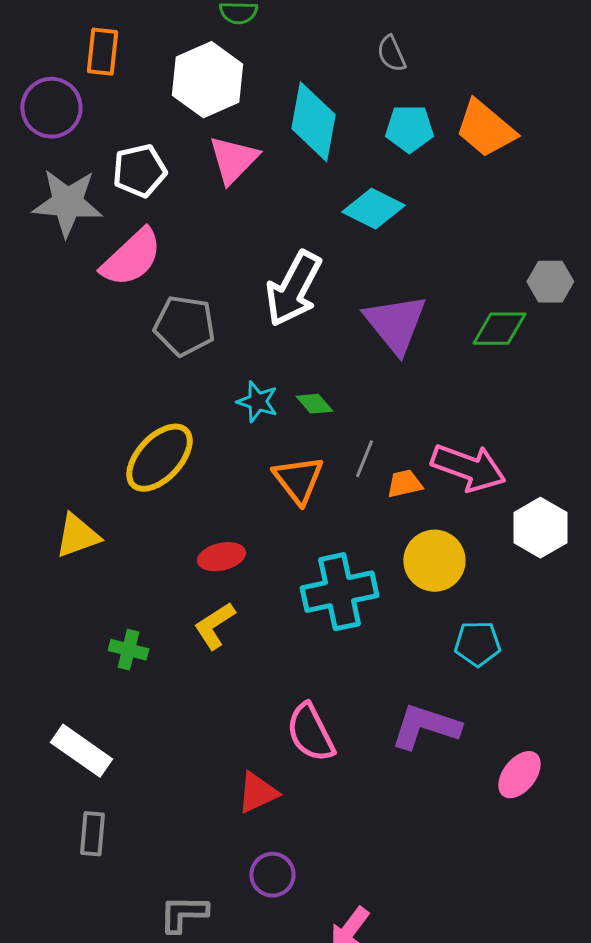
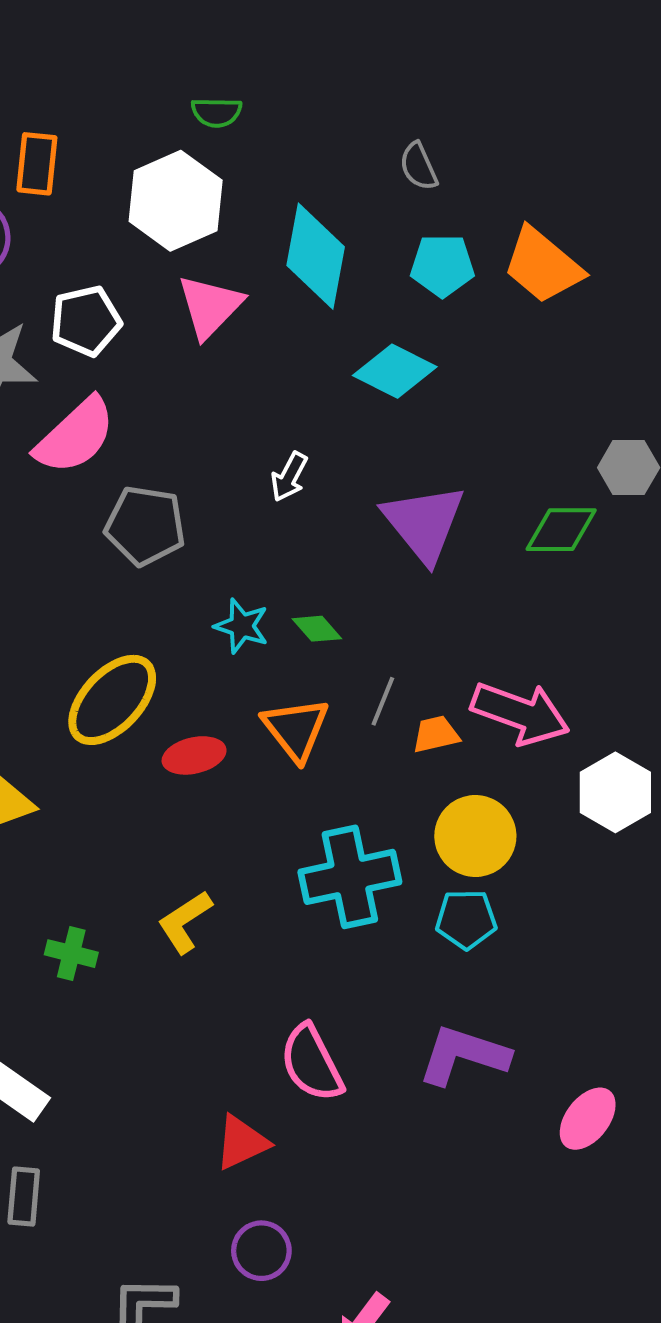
white arrow: (293, 289) -> (289, 477), size x0.5
red ellipse: (221, 557) -> (194, 755), moved
cyan pentagon: (477, 644) -> (466, 919), moved

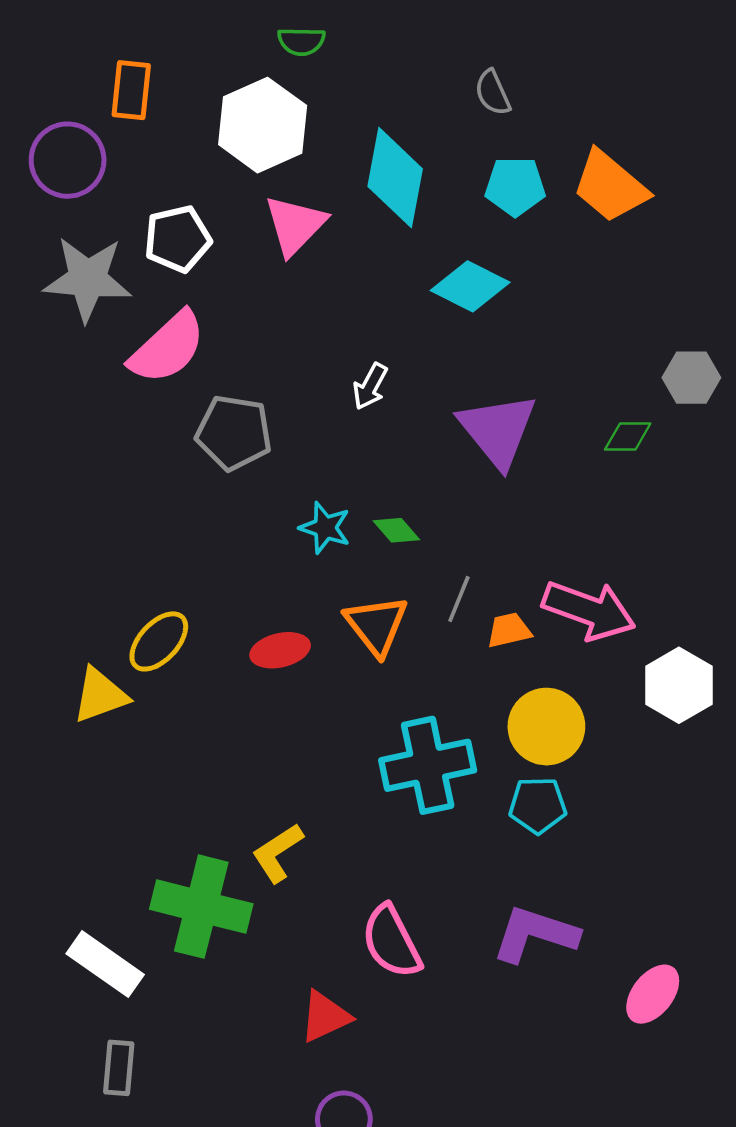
green diamond: (561, 530) -> (628, 436), size x0.7
yellow ellipse: (112, 700) -> (159, 641), moved, size x0.7
yellow L-shape: (185, 922) -> (278, 853), moved
green cross: (71, 954) -> (201, 907), moved, size x2.0

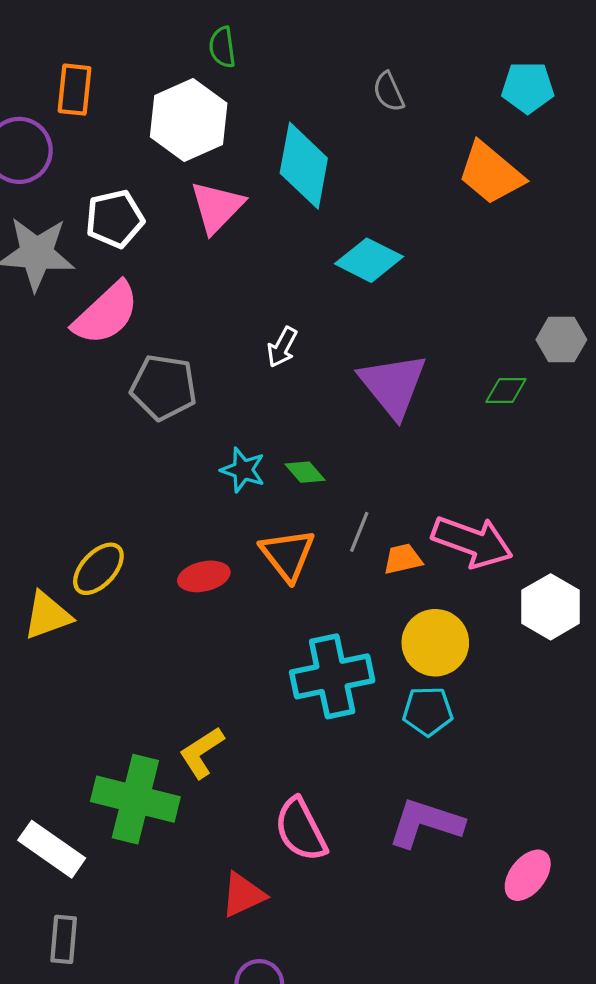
green semicircle: (301, 41) -> (222, 47), turned 81
cyan pentagon: (515, 186) -> (528, 87), moved

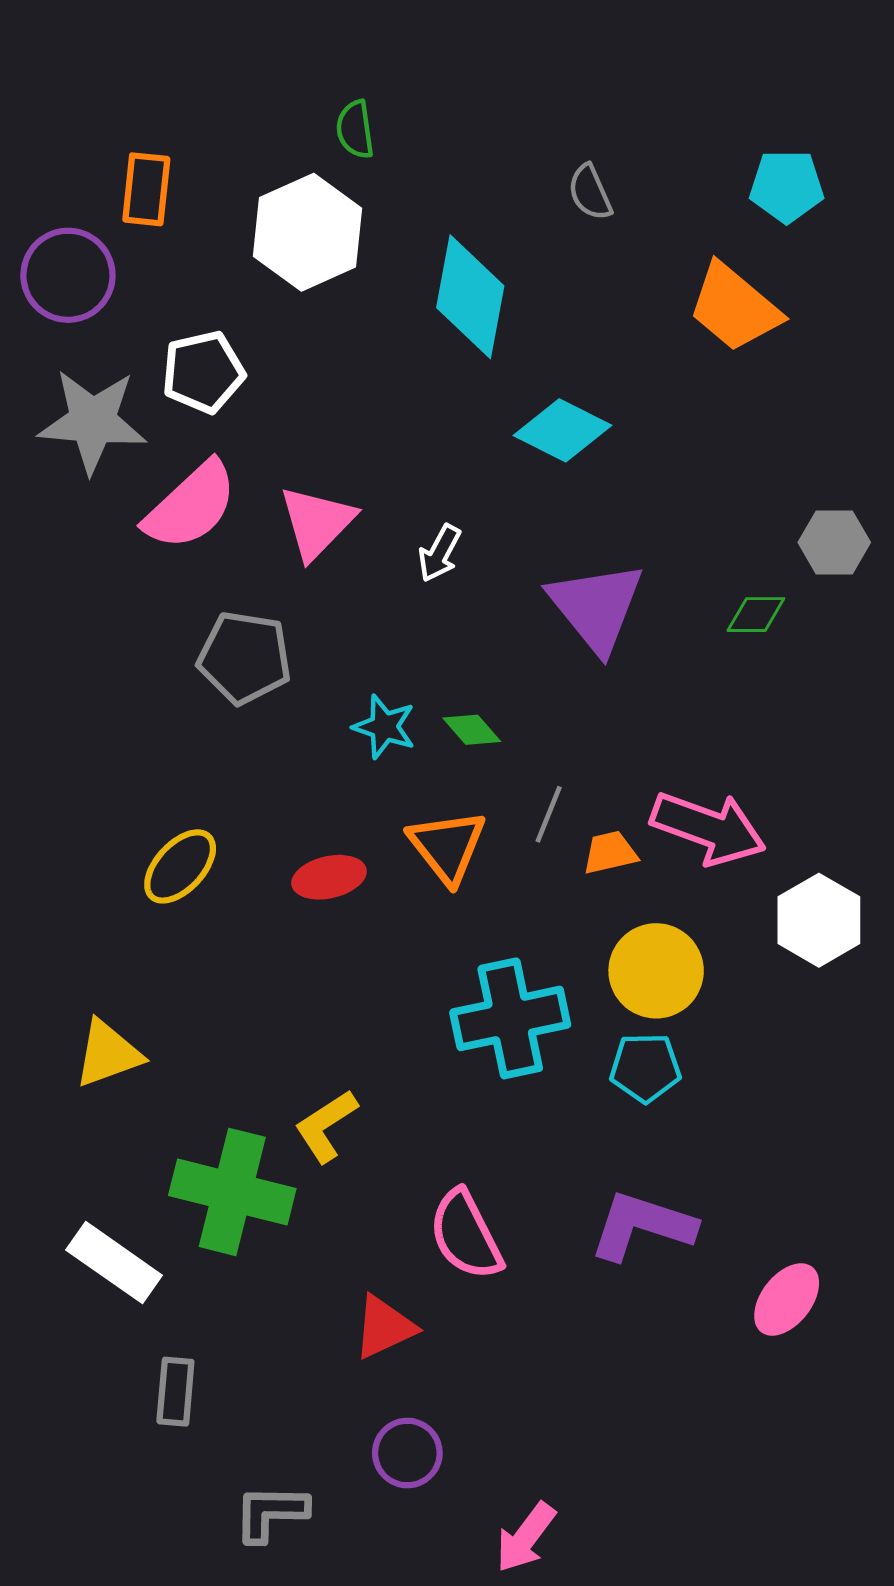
pink triangle: (217, 207) -> (317, 522), moved
gray pentagon: (164, 387) -> (245, 658), moved
yellow triangle: (47, 616) -> (108, 1054), moved
gray rectangle: (64, 939) -> (175, 1392), moved

